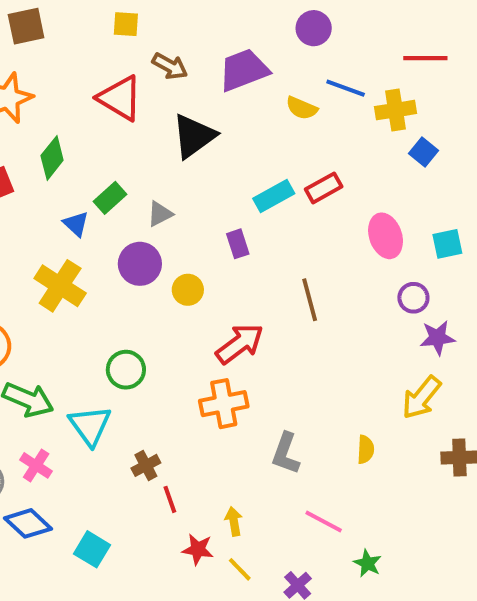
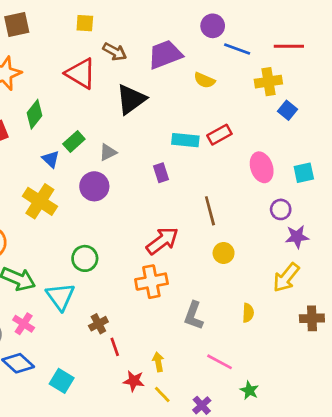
blue line: (346, 88) -> (237, 49), moved
cyan rectangle: (274, 196) -> (185, 140), turned 35
yellow circle: (188, 290) -> (224, 253), moved

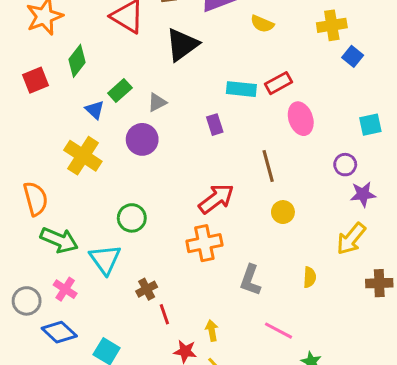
pink ellipse: (262, 167) -> (301, 119), moved

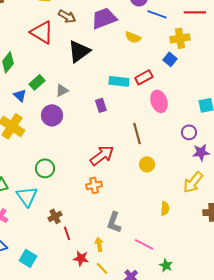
blue square: (353, 56) -> (170, 59), moved
orange cross: (204, 243) -> (94, 185), size x0.7
gray L-shape: (250, 280) -> (114, 222), moved

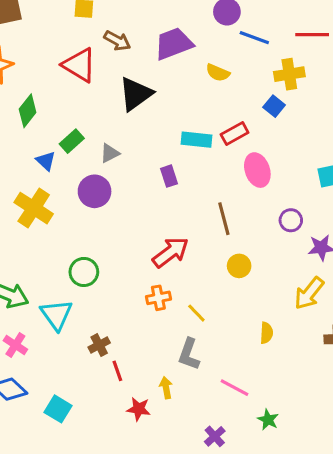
purple circle: (189, 132) -> (291, 220), moved
yellow line: (102, 268) -> (196, 313), moved

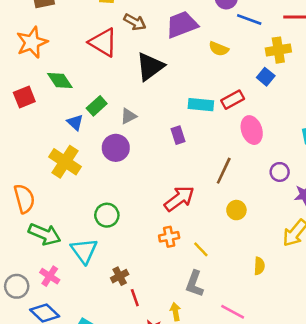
green diamond: (28, 111) -> (60, 80), turned -72
brown line: (224, 219) -> (224, 171), turned 40

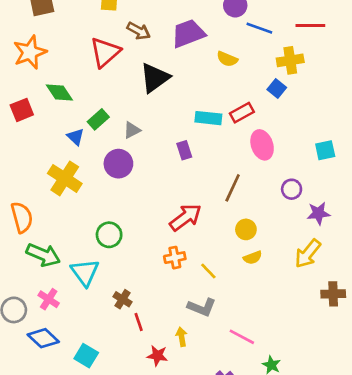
red triangle: (103, 42) -> (105, 52), turned 48
yellow semicircle: (259, 266) -> (253, 258), moved, turned 66
brown cross: (120, 276) -> (122, 299), turned -30
gray L-shape: (195, 284) -> (202, 307), turned -88

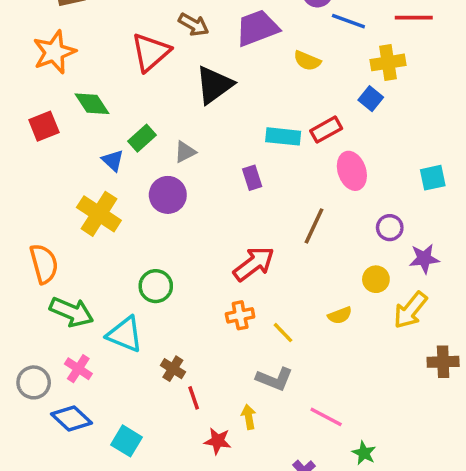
yellow circle: (246, 229) -> (376, 279), moved
cyan triangle: (85, 272) -> (125, 334), turned -32

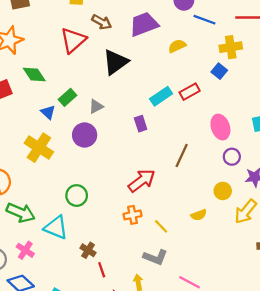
yellow semicircle: (307, 61) -> (177, 46), turned 132
cyan rectangle: (283, 136) -> (161, 96), turned -40
pink ellipse: (352, 171) -> (220, 127), moved

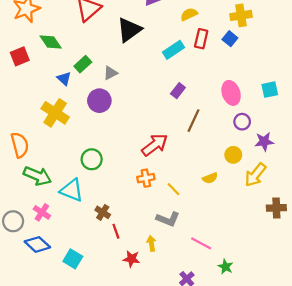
red rectangle: (190, 92) -> (201, 39), moved, turned -48
cyan rectangle: (161, 96) -> (174, 50), moved
purple rectangle: (141, 124) -> (178, 91), moved, turned 56

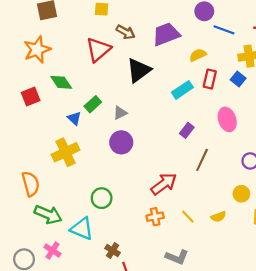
pink ellipse: (231, 93) -> (227, 119), moved
purple circle: (99, 101) -> (121, 142), moved
yellow cross: (55, 113) -> (66, 152), turned 32
yellow line: (174, 189) -> (188, 217), moved

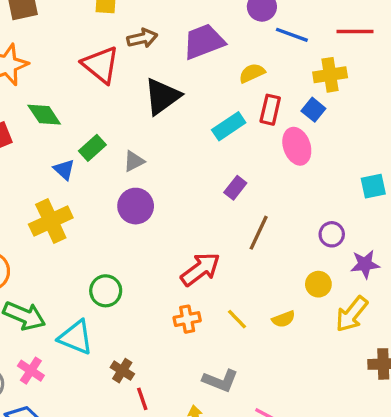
brown arrow: (126, 32) -> (142, 38), turned -42
red triangle: (98, 50) -> (101, 65), turned -40
pink ellipse: (227, 119) -> (297, 146), moved

